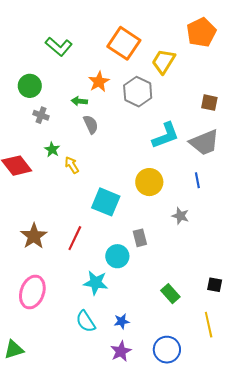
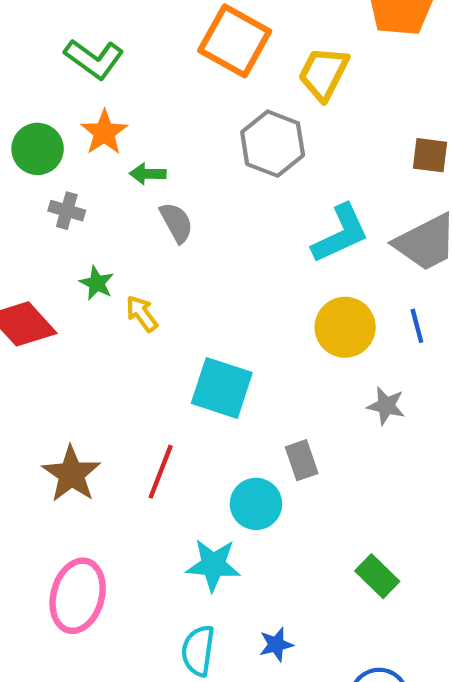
orange star: (99, 82) -> (104, 132), moved
yellow circle: (149, 182) -> (345, 327), moved
cyan semicircle: (86, 321) -> (198, 651), turned 45

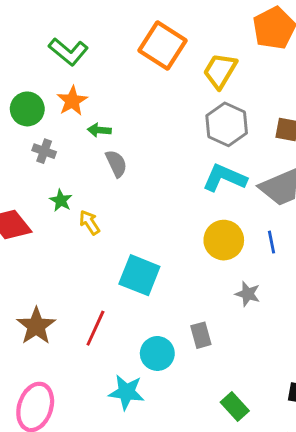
gray hexagon: (273, 144) -> (227, 124), moved
cyan L-shape: (340, 234) -> (225, 178), turned -135
gray rectangle: (302, 460) -> (201, 335), moved

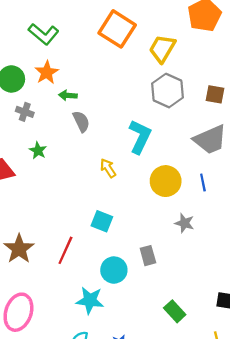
cyan L-shape: (225, 178) -> (140, 137), moved, turned 92
yellow arrow: (89, 223) -> (108, 168), moved
cyan square: (139, 275) -> (102, 221), moved, size x0.7

